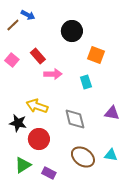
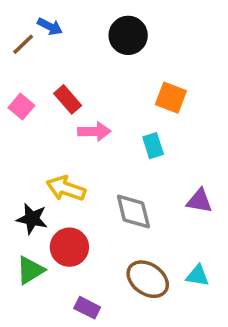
black circle: (72, 31) -> (128, 35), moved
green triangle: (23, 165) -> (30, 270), moved

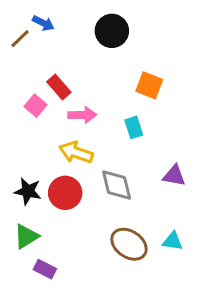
pink square: (21, 107) -> (36, 106), moved
yellow arrow: (66, 188) -> (76, 152), moved
red circle: (69, 247) -> (65, 193), moved
purple rectangle: (87, 308) -> (45, 269), moved

